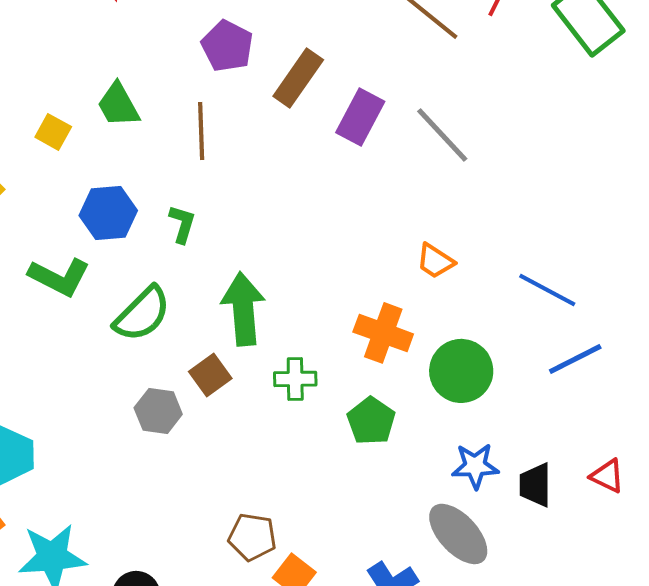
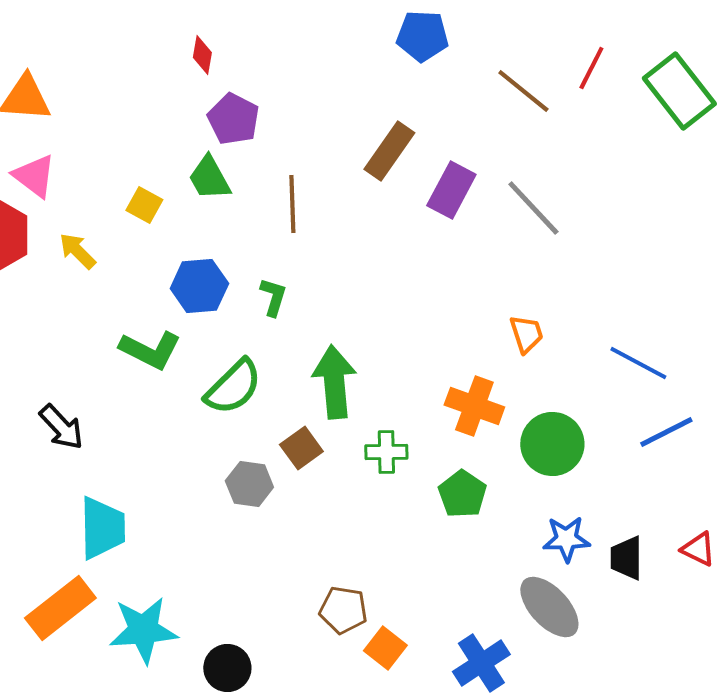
purple pentagon: (227, 46) -> (233, 119), moved
orange trapezoid: (435, 261) -> (526, 334), turned -141

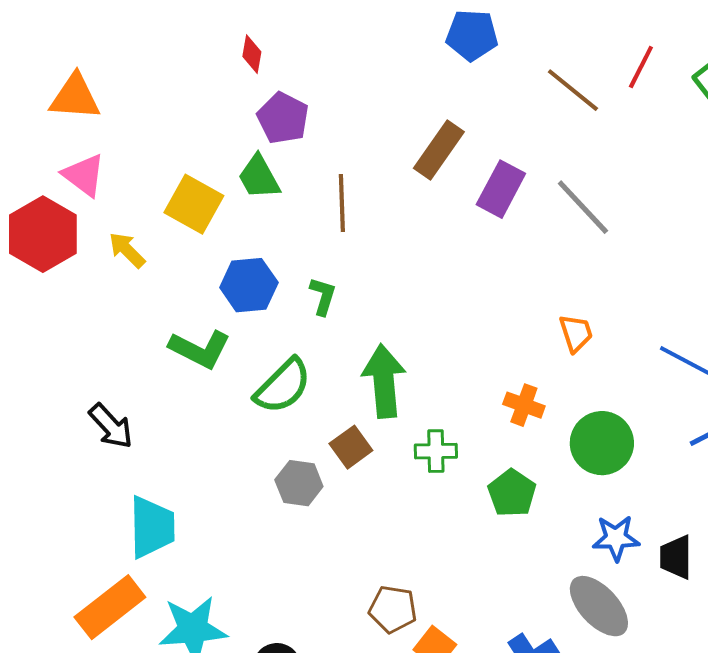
yellow square: (144, 205) -> (194, 204), size x1.6
orange cross: (474, 406) -> (524, 405), size x0.7

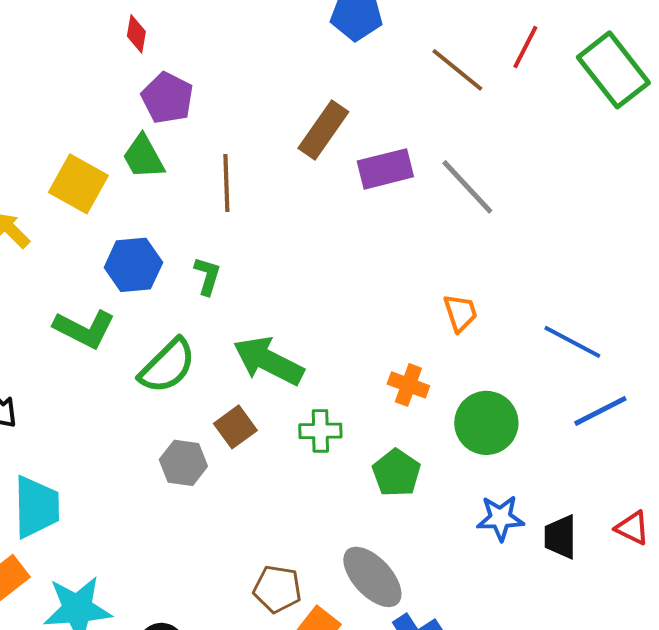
purple rectangle: (501, 189) -> (385, 169), turned 48
green arrow: (384, 381) -> (268, 361), turned -58
gray ellipse: (599, 606) -> (372, 577), moved

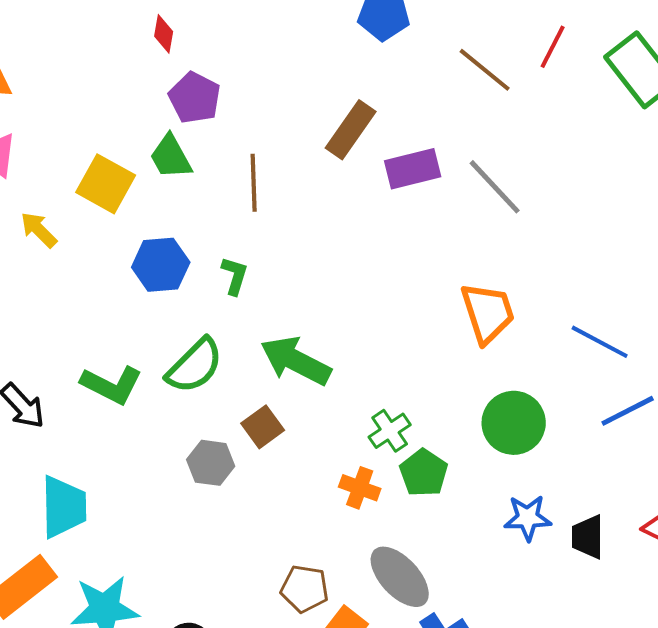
orange trapezoid: (460, 313) -> (488, 313), size x1.6
green L-shape: (84, 329) -> (112, 385), moved
orange cross: (408, 385) -> (360, 488), moved
green cross: (320, 431) -> (390, 431), moved, turned -33

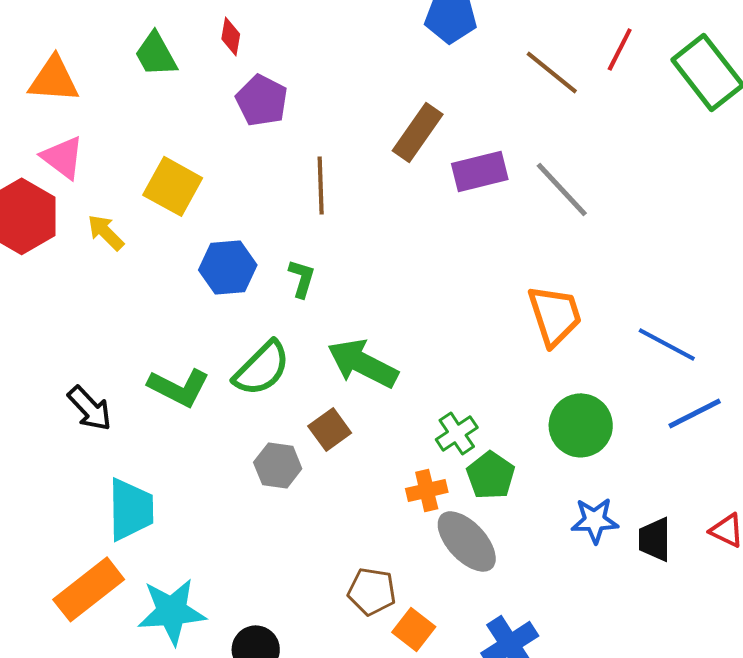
green trapezoid: (171, 157) -> (156, 54), moved
orange cross: (360, 488) -> (427, 490), turned -33
gray ellipse: (400, 577) -> (467, 541), moved

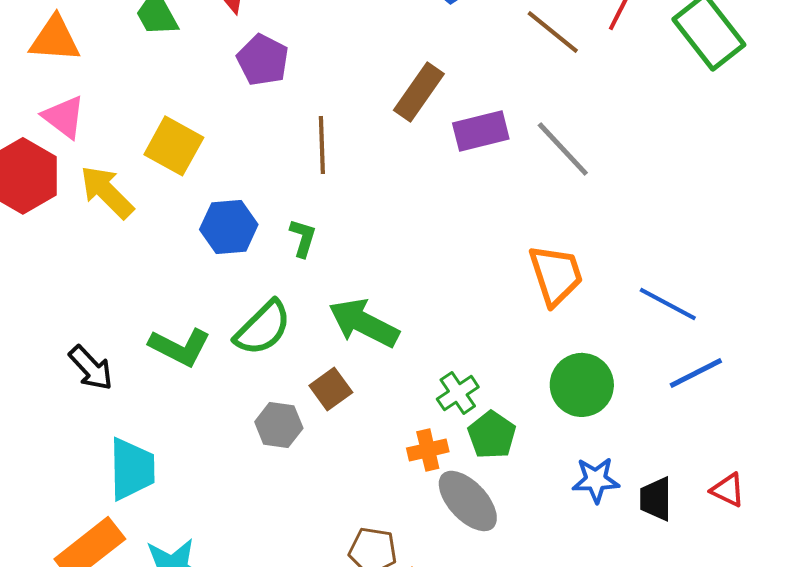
yellow arrow: (106, 232) -> (107, 192), size x1.5

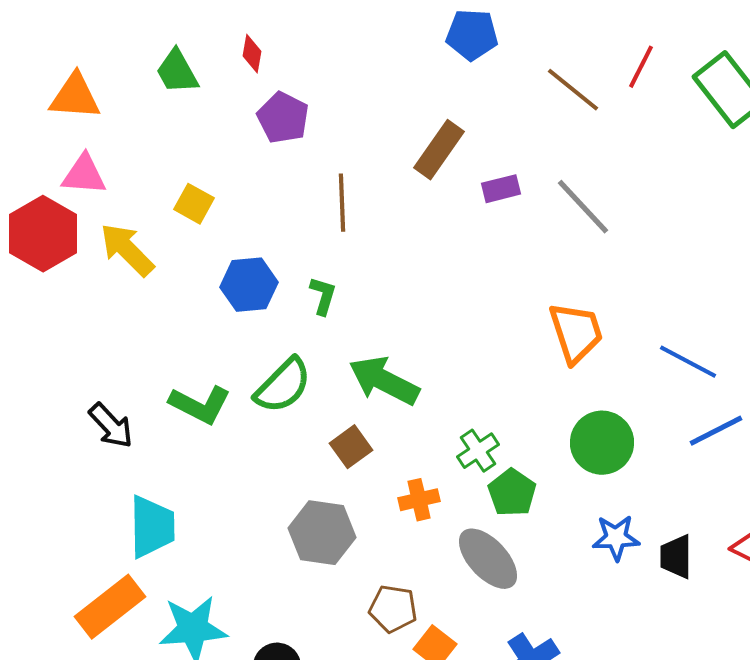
pink triangle: (64, 117) -> (84, 175), turned -33
purple rectangle: (481, 131) -> (501, 189), size x0.7
yellow square: (174, 146) -> (194, 204), size x0.7
gray hexagon: (279, 425) -> (322, 533), moved, size x1.4
orange cross: (428, 450) -> (419, 500), moved

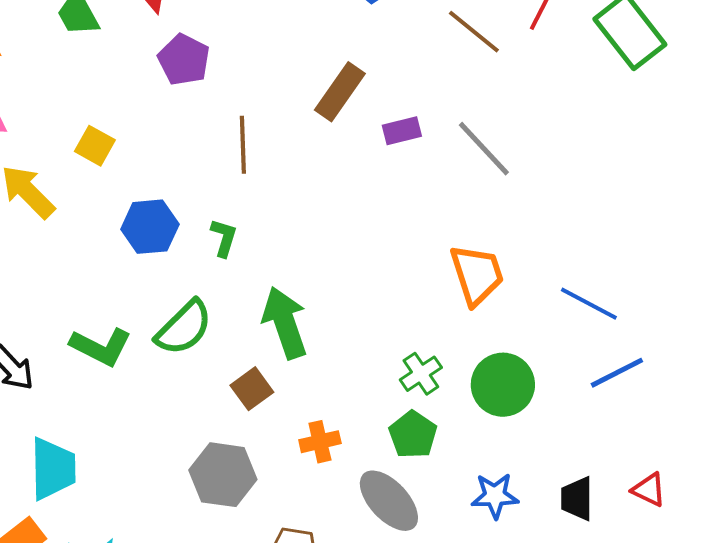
green arrow: (384, 381) -> (285, 323), turned 44
green cross: (478, 451) -> (421, 374), moved
blue star: (616, 538) -> (495, 496), moved

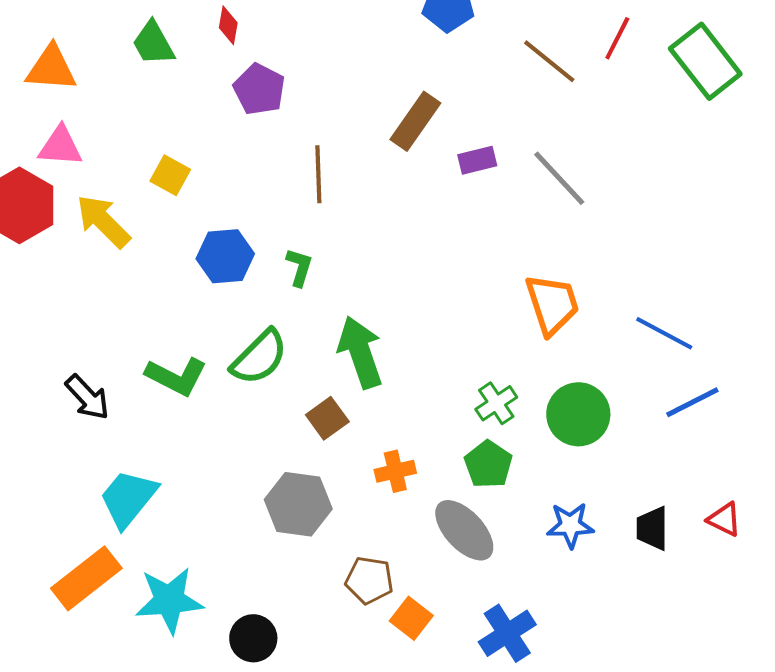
cyan trapezoid: (53, 469) -> (128, 498), turned -140

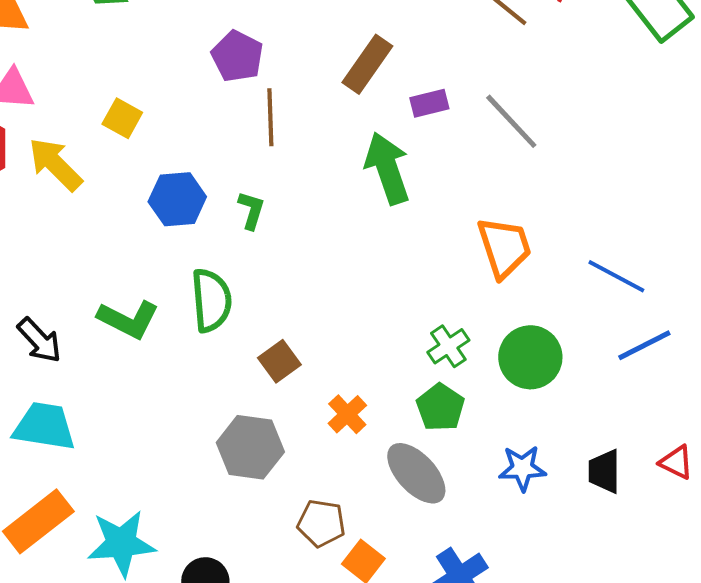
purple pentagon: (259, 89) -> (237, 56), moved
green arrow: (360, 352) -> (387, 168), moved
green semicircle: (259, 357) -> (211, 300), turned -50
orange cross: (395, 471) -> (347, 414), turned -30
cyan trapezoid: (128, 498) -> (44, 426), moved, turned 60

